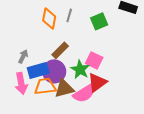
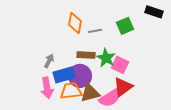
gray line: (69, 15) -> (95, 31), moved, turned 64
brown rectangle: (60, 50) -> (86, 55), turned 48
green star: (80, 69) -> (106, 58), moved

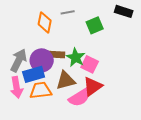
gray line: (95, 31) -> (68, 12), moved
gray arrow: (49, 61) -> (19, 60), size x1.6
purple circle: (80, 76) -> (42, 60), moved
brown triangle: (90, 93) -> (66, 80), moved

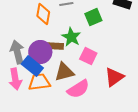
green star: (76, 57) -> (71, 37), moved
gray arrow: (19, 60) -> (17, 52), turned -40
blue rectangle: (34, 74) -> (32, 66), turned 55
red triangle: (93, 86) -> (114, 77), moved

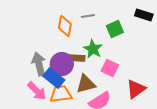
pink arrow: (15, 79) -> (37, 91), turned -35

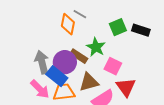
black rectangle: (144, 15) -> (141, 30), moved
gray line: (88, 16) -> (80, 14), moved, turned 40
brown rectangle: (76, 58) -> (79, 56), turned 30
red triangle: (136, 89) -> (126, 87), moved, turned -30

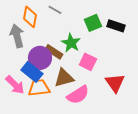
orange diamond: (68, 24) -> (30, 17), moved
gray arrow: (42, 62) -> (17, 36), moved
red triangle: (126, 87) -> (115, 83), moved

